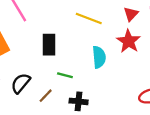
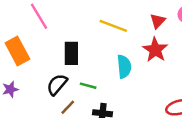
black semicircle: (21, 83) -> (57, 85), moved

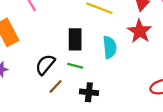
black rectangle: (71, 53) -> (75, 39), moved

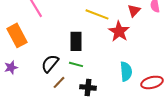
red star: (140, 31) -> (119, 31), moved
cyan semicircle: (110, 47) -> (126, 71), moved

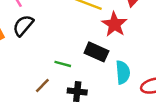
black rectangle: (76, 41) -> (96, 52), moved, turned -66
black semicircle: (50, 63) -> (23, 25), moved

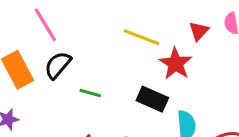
green line: (63, 64) -> (90, 93), moved

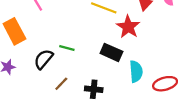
black semicircle: (58, 65) -> (43, 59), moved

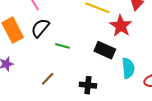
black semicircle: (43, 59) -> (40, 28), moved
brown line: (61, 84) -> (48, 79), moved

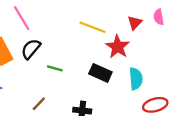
cyan semicircle: (128, 68) -> (136, 79), moved

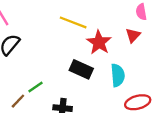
red triangle: (135, 23) -> (133, 35), moved
green line: (55, 68) -> (36, 87), moved, turned -49

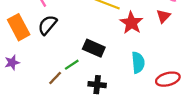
black rectangle: (81, 69) -> (94, 48), moved
cyan semicircle: (118, 75) -> (138, 63), moved

